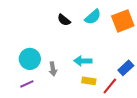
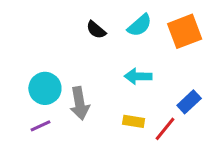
cyan arrow: (83, 61) -> (138, 76), moved
gray arrow: (53, 69) -> (80, 103), size x1.5

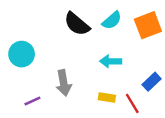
black semicircle: (96, 30) -> (77, 24), size x1.6
cyan circle: (45, 88) -> (22, 54), moved
red line: (165, 129) -> (132, 103), turned -70

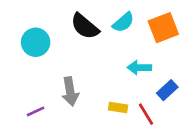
cyan circle: (22, 54) -> (36, 42), moved
cyan arrow: (111, 61) -> (139, 68), moved

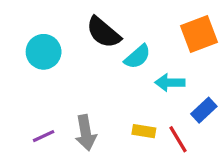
cyan semicircle: (123, 22) -> (137, 57), moved
gray arrow: (70, 91) -> (86, 133), moved

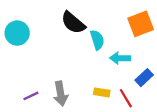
cyan circle: (44, 52) -> (17, 33), moved
cyan semicircle: (137, 57) -> (97, 40), turned -66

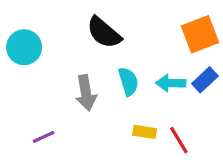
cyan semicircle: (97, 40) -> (128, 81), moved
blue rectangle: (144, 78) -> (205, 80), moved
gray arrow: (61, 94) -> (86, 93), moved

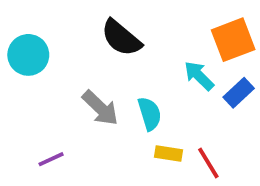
cyan semicircle: (128, 81) -> (150, 114), moved
cyan arrow: (171, 83) -> (199, 76), moved, turned 44
gray arrow: (86, 93) -> (100, 108), turned -36

